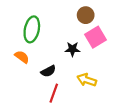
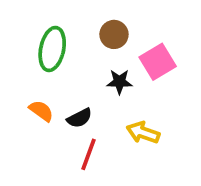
brown circle: (86, 15) -> (114, 34), moved
orange semicircle: (22, 57) -> (41, 111), moved

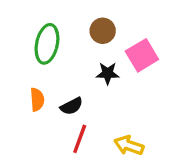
orange semicircle: (41, 111) -> (37, 100), turned 50
yellow arrow: (143, 133) -> (129, 145), moved

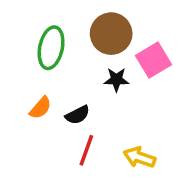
brown circle: (103, 31) -> (111, 34), size x1.5
orange semicircle: (37, 100) -> (40, 108), turned 45

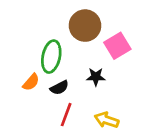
green ellipse: (51, 48) -> (51, 57), moved
black star: (116, 80) -> (96, 77), moved

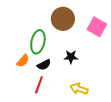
pink square: (117, 46) -> (97, 27), moved, turned -30
red line: (66, 115) -> (39, 85), moved

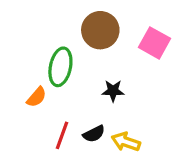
black semicircle: (44, 65) -> (94, 134), moved

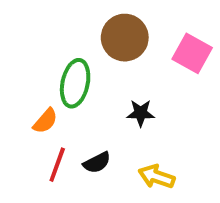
black semicircle: (94, 134) -> (97, 163), moved
red line: (62, 135) -> (57, 165), moved

